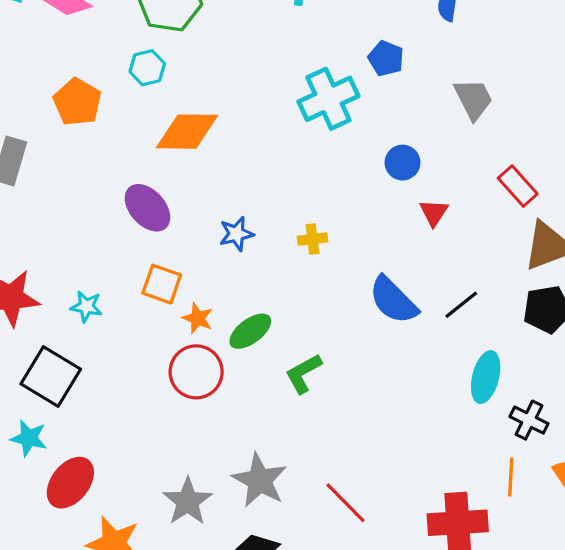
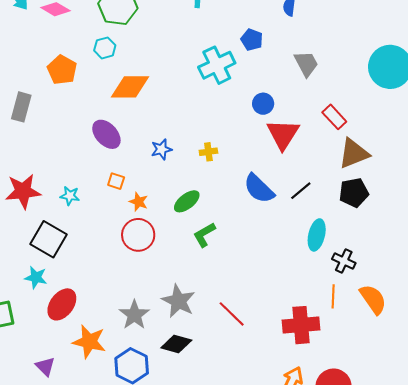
red triangle: (434, 213) -> (283, 134), size x1.8
orange square: (162, 284) -> (116, 181), size x0.7
green ellipse: (250, 331) -> (187, 201), moved

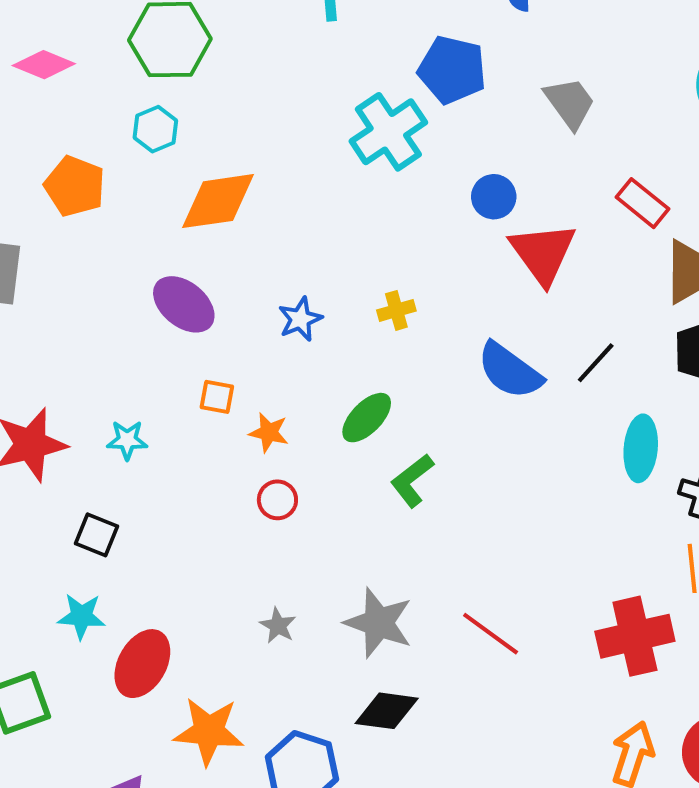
blue pentagon: (252, 40) -> (452, 70), size x1.5
red circle: (138, 235) -> (277, 500), size x0.6
black square: (49, 239) -> (97, 535), size x0.6
gray star: (134, 315) -> (278, 626), moved, size x0.6

